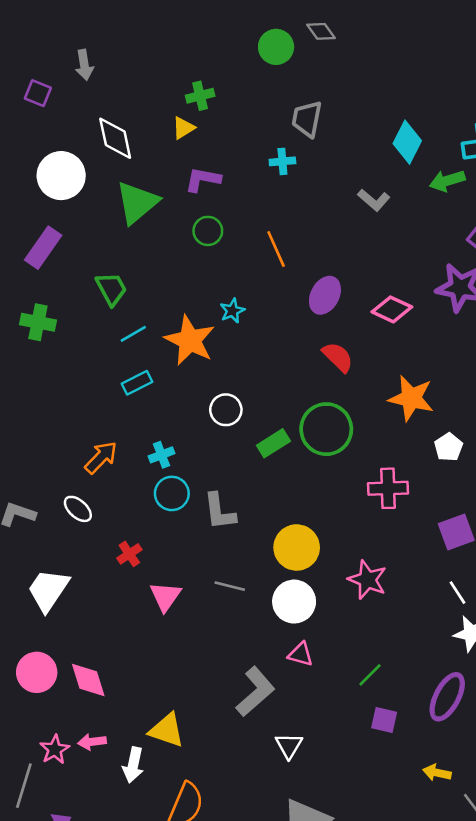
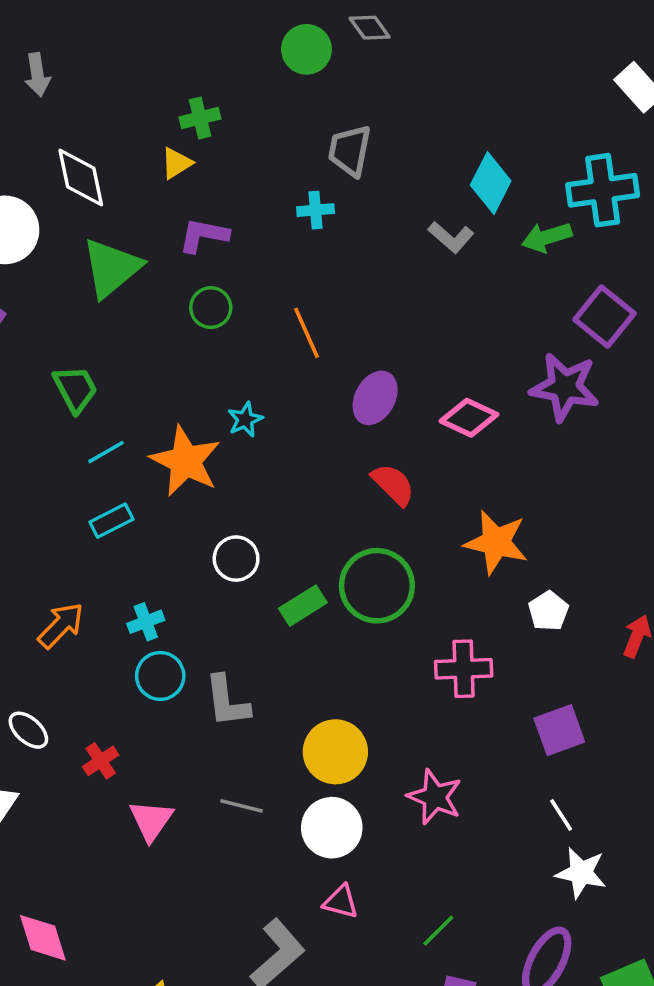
gray L-shape: (374, 200) -> (451, 237), moved
white ellipse: (78, 509) -> (28, 730), moved

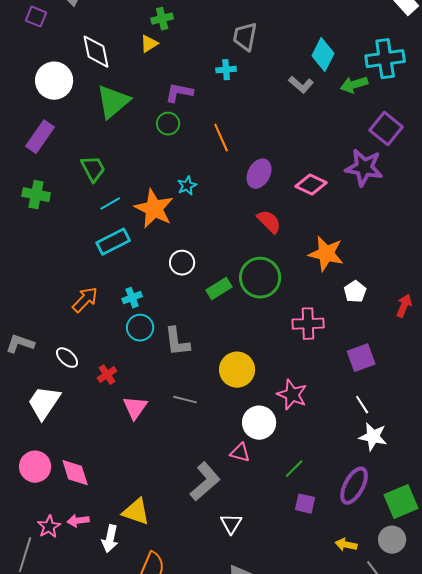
purple L-shape: (204, 235) -> (179, 93), moved
cyan rectangle: (111, 521) -> (113, 242), size x1.4
white circle: (332, 828) -> (259, 423), moved

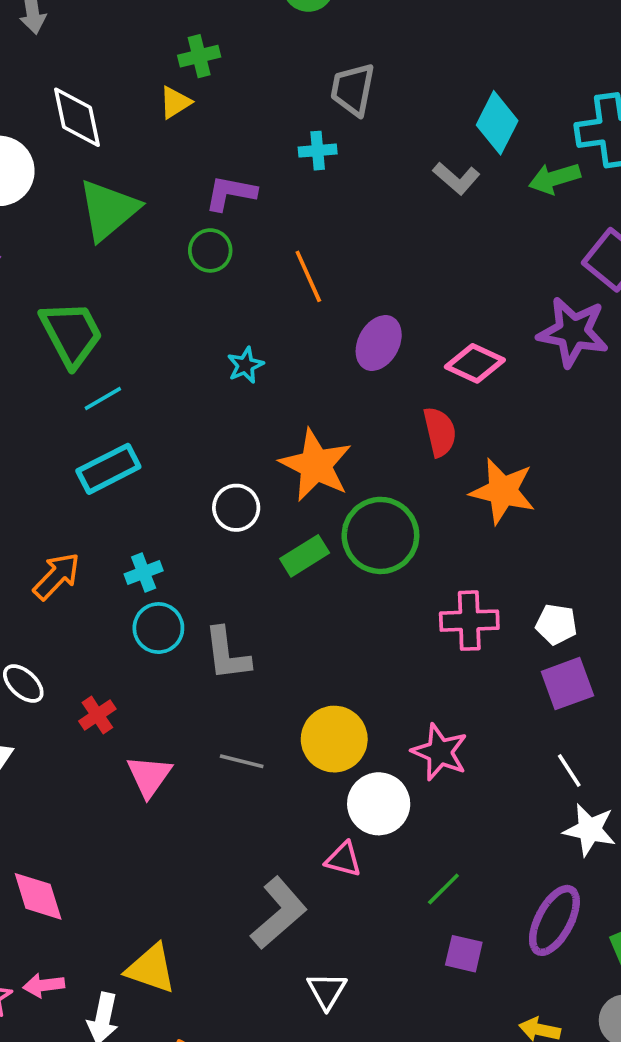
green trapezoid: (93, 169) -> (71, 334), size x1.4
orange star: (154, 209) -> (316, 465), moved
red semicircle: (269, 222) -> (440, 432), moved, turned 32
white pentagon: (355, 292) -> (556, 624), moved, turned -30
yellow circle: (237, 370) -> (334, 739), moved

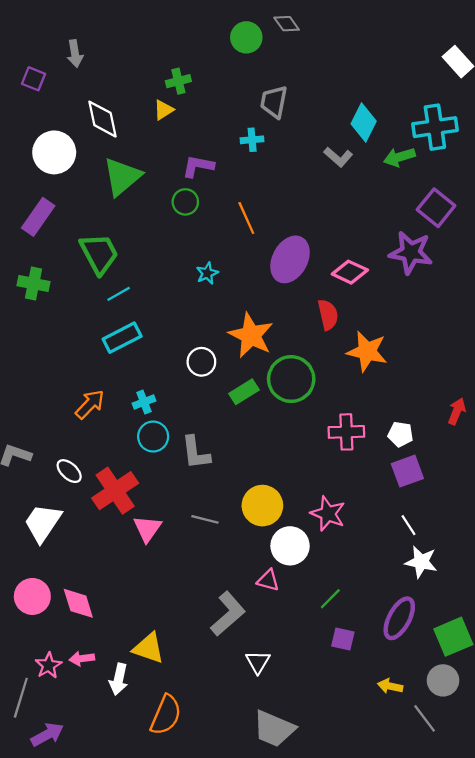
purple ellipse: (379, 343) -> (290, 259), size x1.4
red cross: (97, 715) -> (115, 491), size x2.0

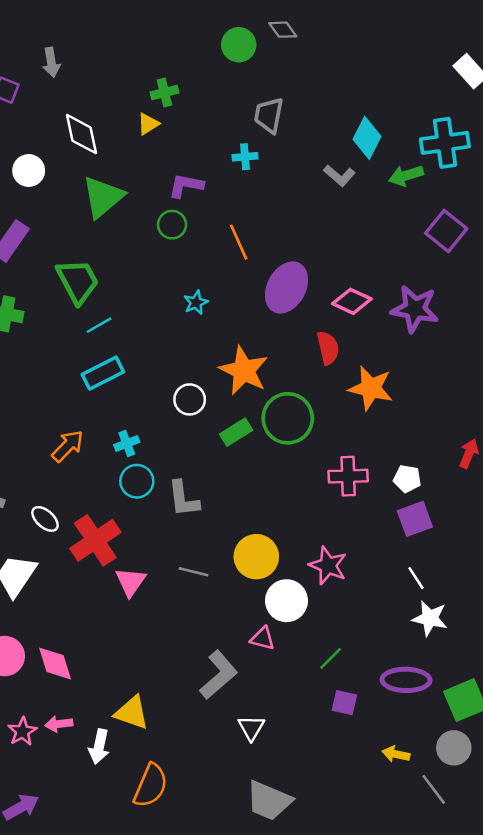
white circle: (54, 152) -> (29, 171), size x0.7
purple star: (411, 253) -> (415, 309), moved
purple ellipse: (399, 618) -> (406, 680), turned 63

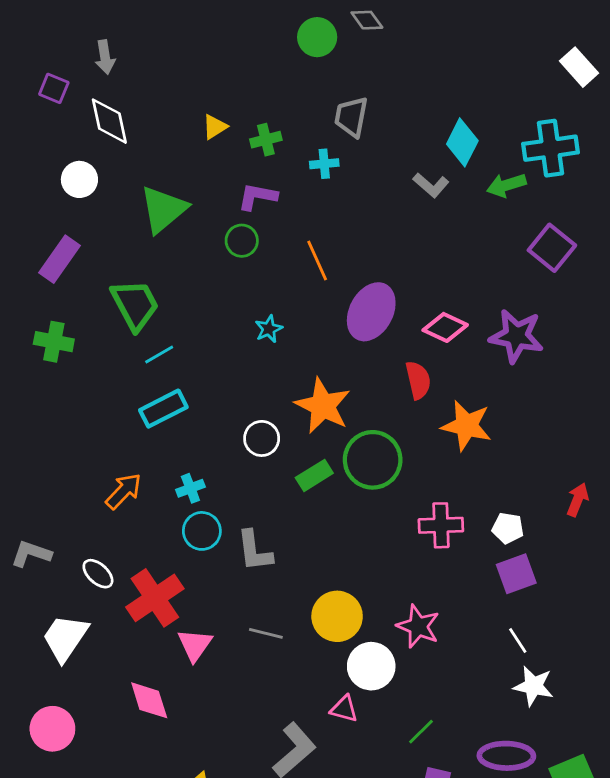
green cross: (164, 93) -> (266, 140), moved
white diamond: (81, 134) -> (109, 121), moved
pink diamond: (55, 664) -> (149, 700), moved

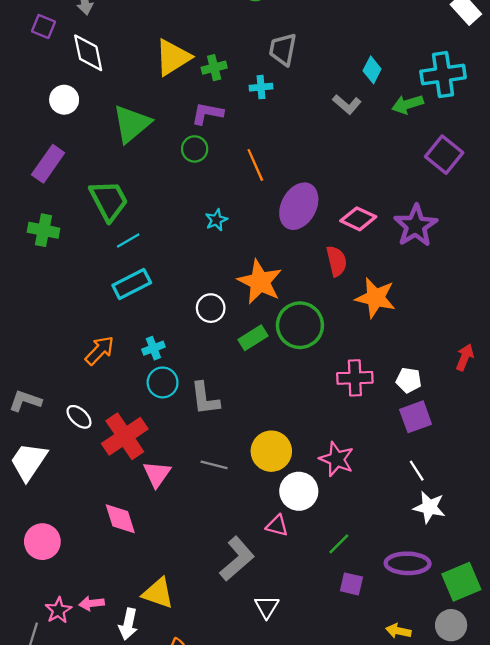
yellow triangle: (215, 127) -> (173, 57), size x1.8
cyan diamond: (462, 142) -> (372, 70), size x0.7
purple star: (516, 336) -> (416, 226), turned 30
white trapezoid: (65, 638) -> (29, 461), moved

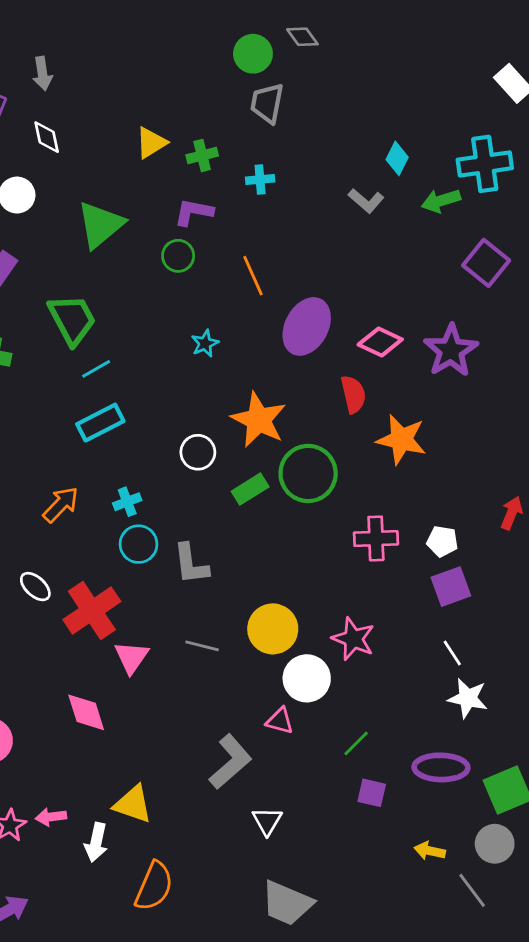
gray trapezoid: (283, 49) -> (267, 103), moved
white diamond: (88, 53) -> (47, 137), size x0.7
yellow triangle: (173, 57) -> (151, 143), size x0.7

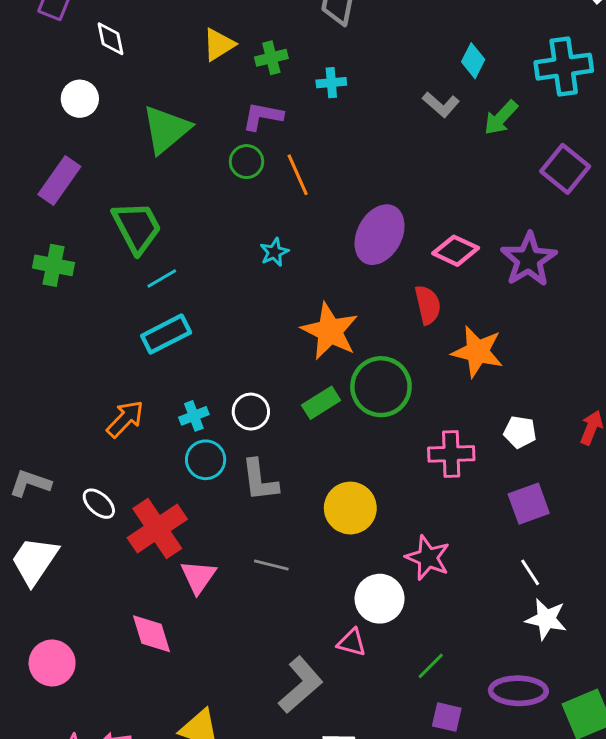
green arrow: (441, 201) -> (501, 118), moved, turned -30
orange line: (253, 276) -> (298, 175), moved
white circle: (198, 452) -> (251, 412), moved
white pentagon: (442, 541) -> (520, 432), moved
yellow circle: (273, 629) -> (350, 508), moved

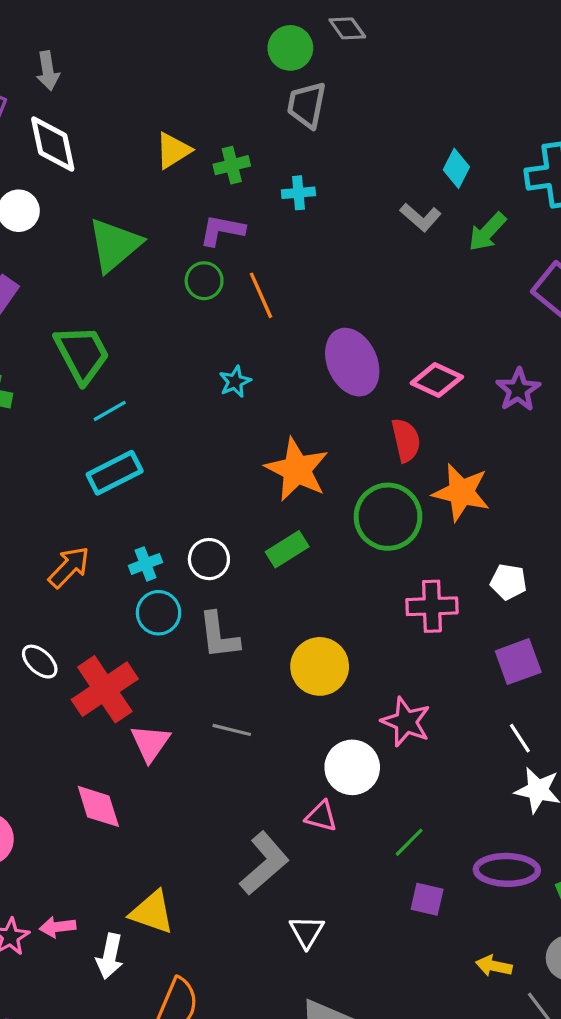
white diamond: (111, 39) -> (53, 144), size x1.5
purple ellipse: (380, 235) -> (352, 362), turned -52
purple star: (529, 259) -> (518, 390), size x0.7
green circle: (381, 387) -> (388, 517), moved

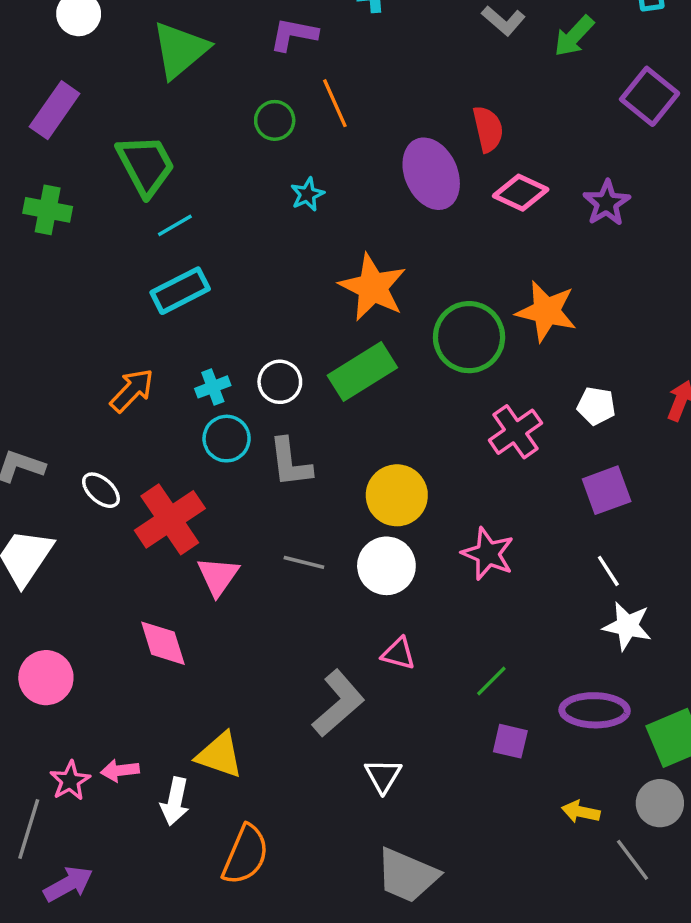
green circle: (204, 281) -> (275, 120), moved
red semicircle: (406, 440) -> (488, 129), moved
green rectangle: (287, 549) -> (362, 371), size x1.5
pink cross: (432, 606) -> (515, 432), turned -33
white circle: (352, 767) -> (386, 566), moved

